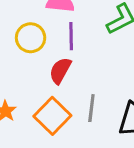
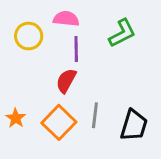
yellow circle: (31, 38) -> (29, 36), moved

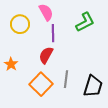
pink semicircle: (66, 19) -> (46, 12), turned 54
orange star: (16, 118) -> (11, 64), moved

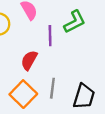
purple line: (53, 33) -> (50, 36), moved

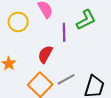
gray line: (52, 88) -> (66, 79), turned 54

